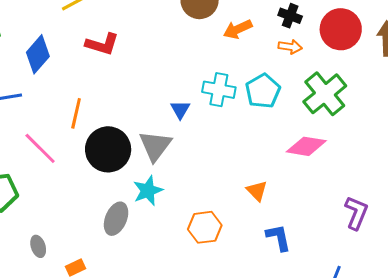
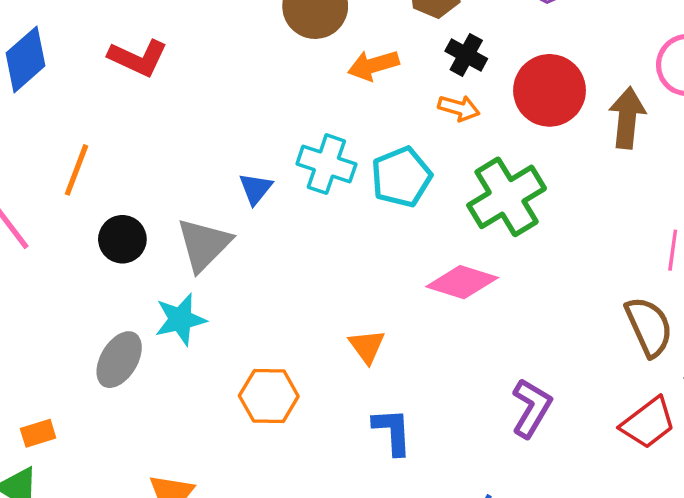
black circle: (108, 149) -> (122, 239), size x0.6

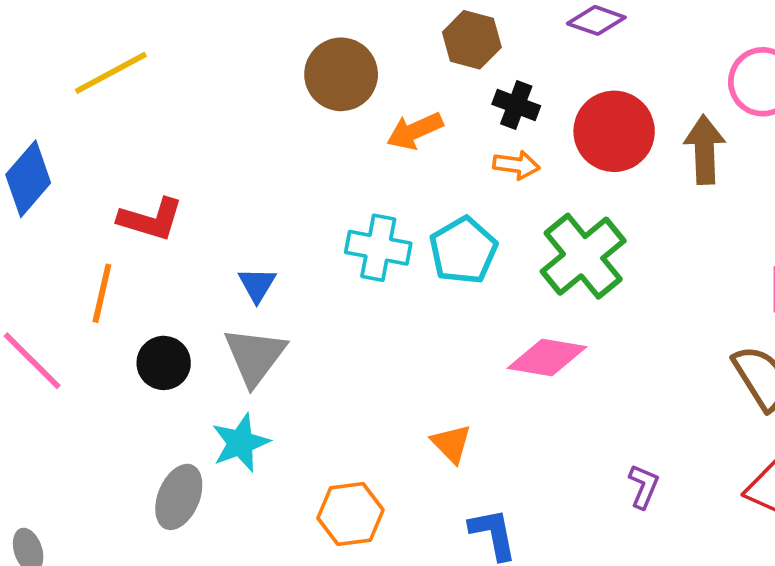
red L-shape: (138, 58) -> (151, 219), moved
blue triangle: (256, 189) -> (257, 285), moved
purple L-shape: (531, 408) -> (644, 486), size x0.7

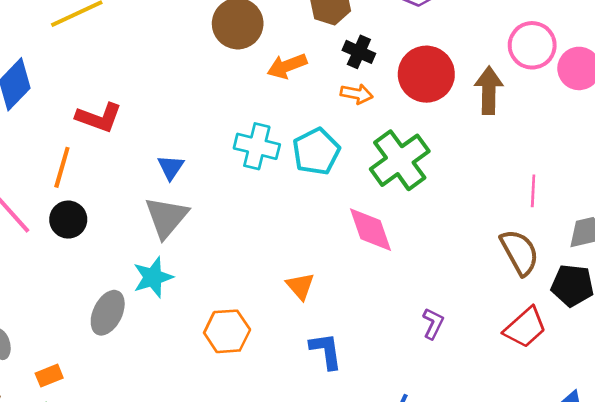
pink diamond: (547, 358) -> (371, 230), turned 58
black circle: (164, 363) -> (68, 220), moved

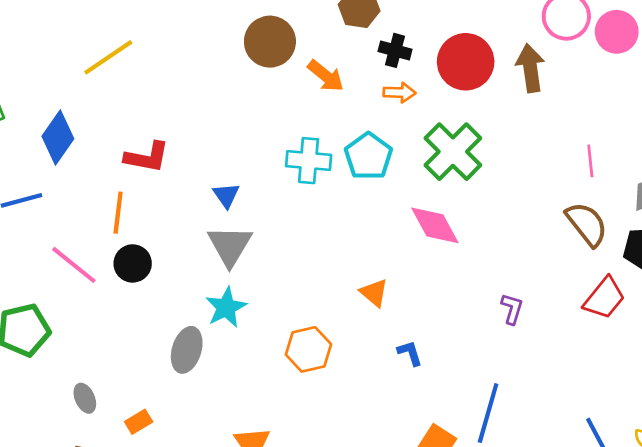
orange arrow: (287, 66) -> (326, 76), turned -111
blue L-shape: (326, 351) -> (410, 353), size x0.7

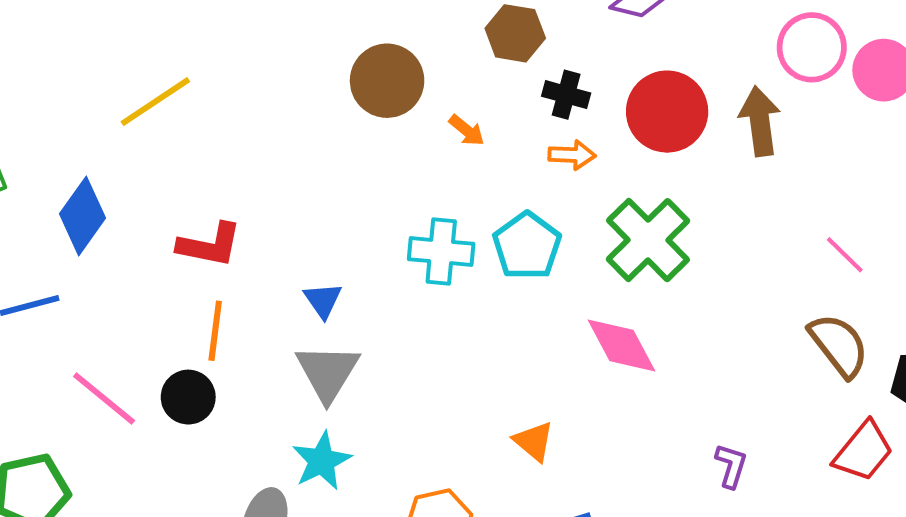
orange arrow: (326, 76) -> (467, 130), size x0.7
pink line: (590, 161) -> (845, 255), turned -40
orange line: (118, 213) -> (215, 331), moved

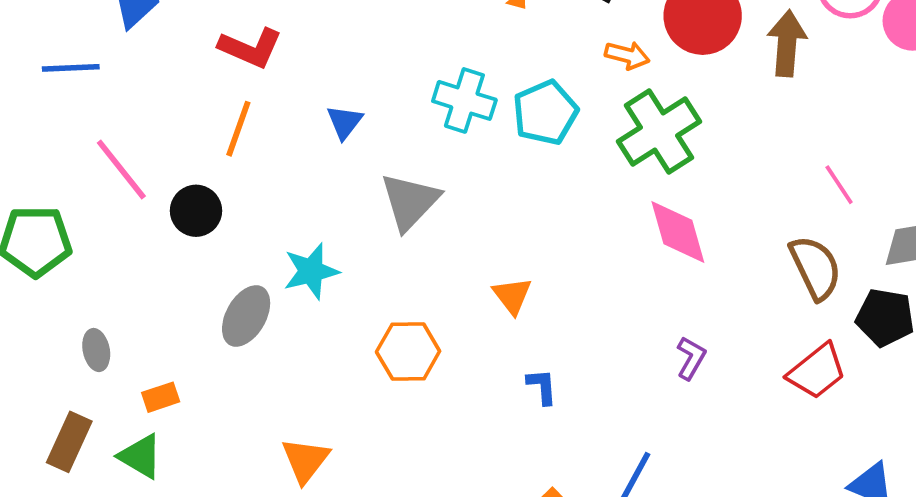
orange arrow: (572, 155) -> (627, 55), moved
pink diamond: (622, 346) -> (678, 232), moved
gray triangle: (328, 372) -> (410, 201), moved
black circle: (188, 397) -> (196, 211), moved

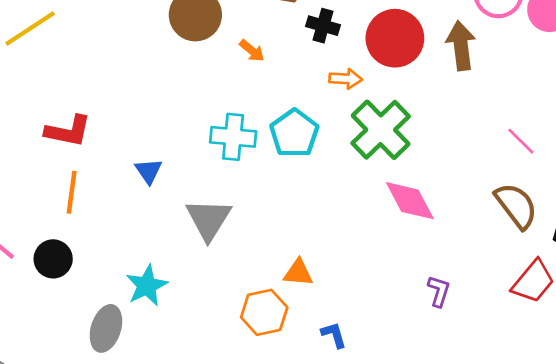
orange triangle: (512, 296) -> (298, 273), turned -36
orange hexagon: (408, 351) -> (264, 312), moved

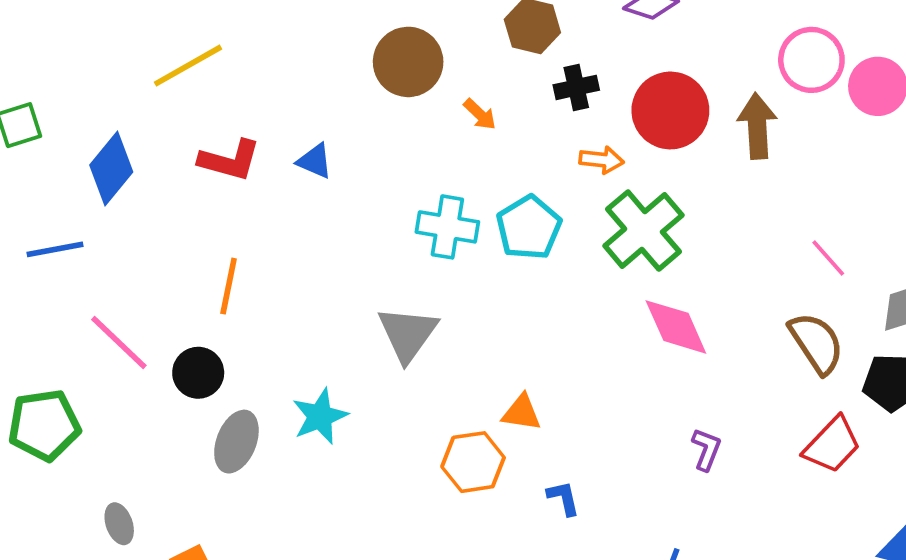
black cross: (323, 26) -> (576, 87), turned -32
red L-shape: (68, 131) -> (230, 160), moved
blue triangle: (149, 171) -> (315, 161), moved, turned -36
gray ellipse: (106, 328) -> (236, 442), moved

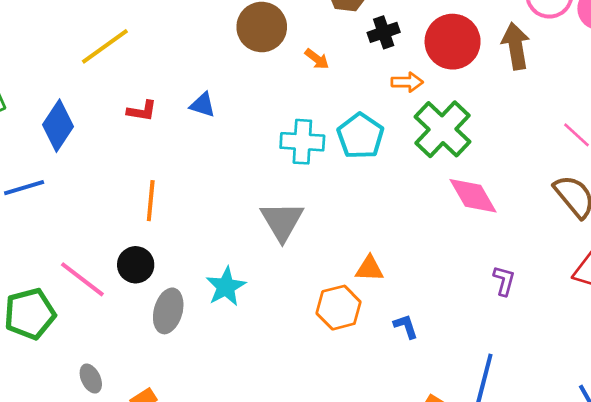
red L-shape: (230, 160) -> (142, 111), size x0.7
pink line: (119, 342) -> (82, 279), moved

